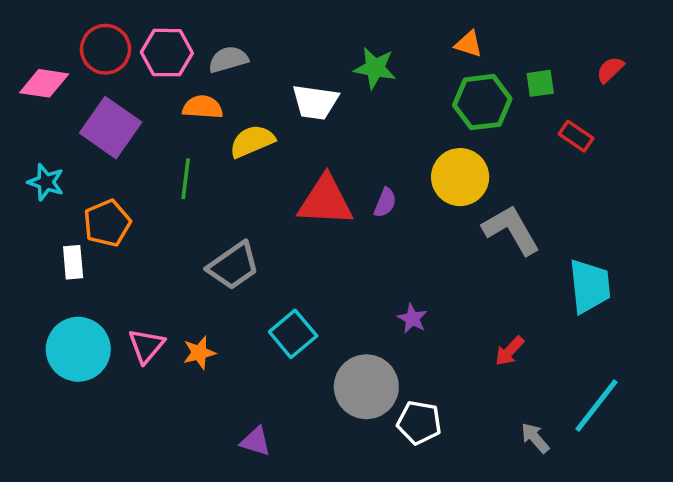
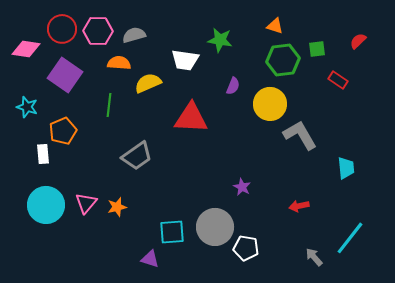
purple semicircle: (385, 203) -> (233, 86), moved
cyan trapezoid: (590, 286) -> (346, 168), size x0.7
cyan square: (293, 334) -> (172, 232), moved, turned 36
red arrow: (510, 351) -> (299, 206), turned 36

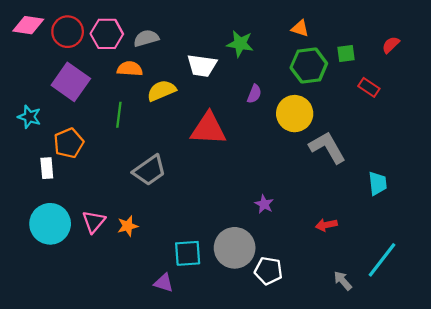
pink diamond: (26, 49) -> (28, 25), moved

